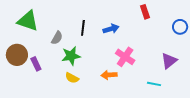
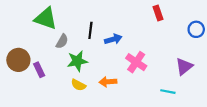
green triangle: (28, 21) -> (46, 18), moved
blue arrow: (111, 29) -> (113, 39), moved
orange arrow: (109, 75) -> (108, 82), moved

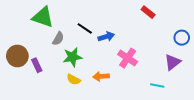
red rectangle: (158, 13) -> (148, 12), turned -32
blue circle: (196, 29) -> (182, 38), moved
black line: (90, 30) -> (85, 28), turned -63

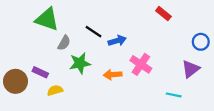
brown circle: (17, 56) -> (15, 81), moved
purple rectangle: (37, 65) -> (40, 72), turned -40
orange arrow: (101, 76) -> (113, 75), moved
yellow semicircle: (74, 79) -> (55, 90), moved, turned 136

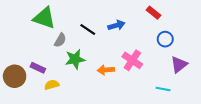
blue arrow: (117, 41) -> (116, 25), moved
blue circle: (201, 42) -> (165, 39), moved

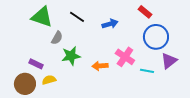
black line: (88, 30) -> (77, 17), moved
blue circle: (165, 39) -> (156, 37), size x1.6
brown circle: (15, 76) -> (25, 84), moved
cyan line: (163, 89) -> (147, 71), moved

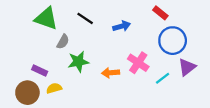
cyan line: (147, 71) -> (163, 78), turned -48

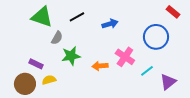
red rectangle: (160, 13) -> (173, 12), moved
black line: (85, 18) -> (77, 17), turned -63
purple triangle: (187, 67) -> (168, 82), moved

